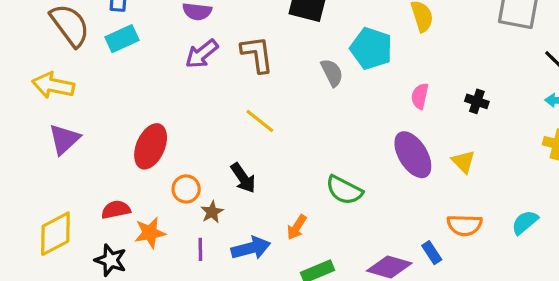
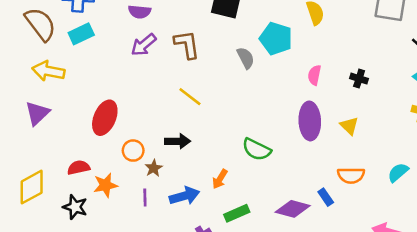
yellow arrow: (53, 85) -> (48, 71), moved
purple ellipse: (413, 155) -> (310, 121), turned 30
black arrow: (243, 178) -> (178, 141), turned -55

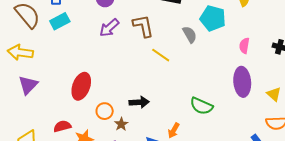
yellow arrow: (48, 71) -> (20, 52), moved
yellow line: (190, 97) -> (161, 55), moved
yellow triangle: (349, 126) -> (274, 94), moved

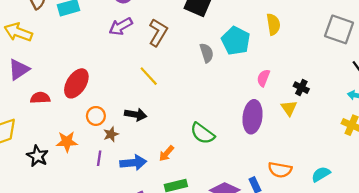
brown L-shape: (143, 26) -> (158, 33), turned 30
yellow line: (161, 55) -> (149, 76), moved
yellow triangle: (274, 94) -> (289, 108), moved
red semicircle: (62, 126) -> (40, 98), moved

